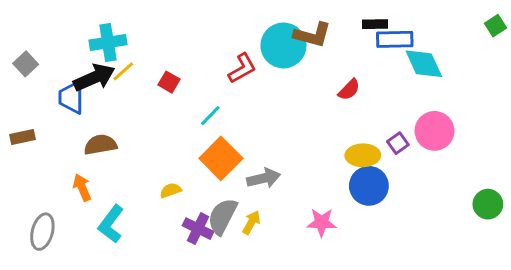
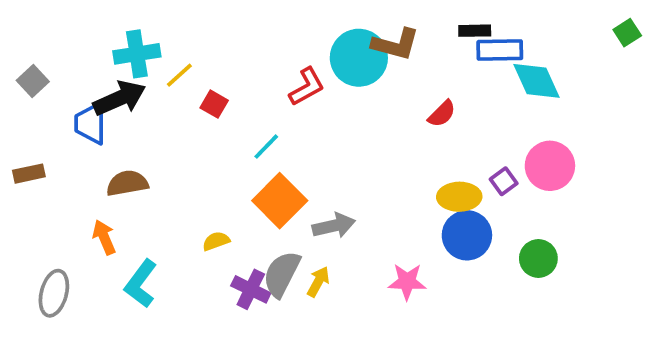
yellow line: (123, 71) -> (179, 75), moved
green circle: (488, 204) -> (538, 258), moved

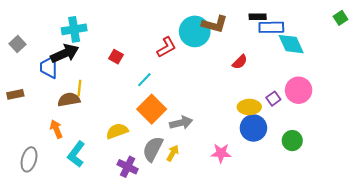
yellow line: (179, 75) -> (79, 88), moved, turned -42
yellow semicircle: (216, 241) -> (117, 131), size x1.5
purple cross: (251, 289) -> (128, 167), moved

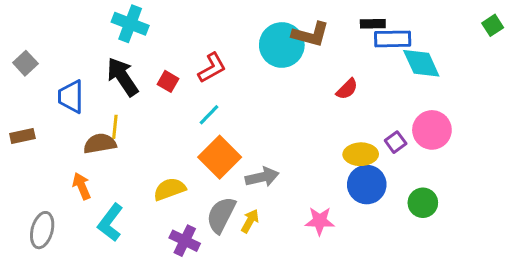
cyan cross: (74, 29) -> (130, 24), moved, turned 30
red L-shape: (166, 47) -> (212, 68), moved
black arrow: (65, 53) -> (123, 77), moved, turned -100

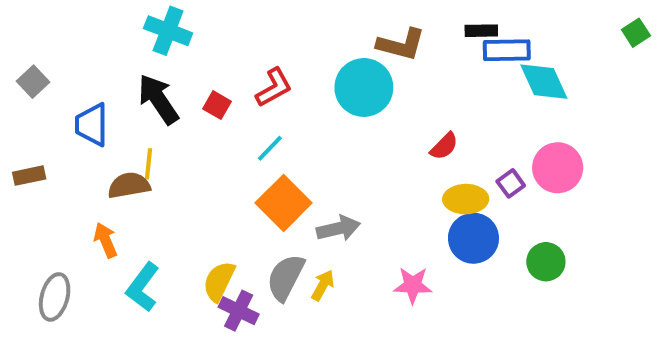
cyan circle: (282, 45) -> (364, 87), moved
red semicircle: (347, 89) -> (444, 146), moved
yellow semicircle: (170, 189) -> (219, 281), moved, turned -44

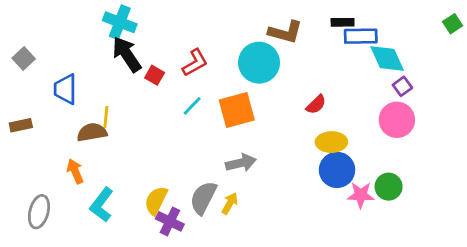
black arrow: (158, 99) -> (127, 54), moved
purple square: (511, 183) -> (402, 86), moved
orange square: (284, 203) -> (237, 110), moved, turned 30
pink star: (413, 285) -> (361, 195), moved

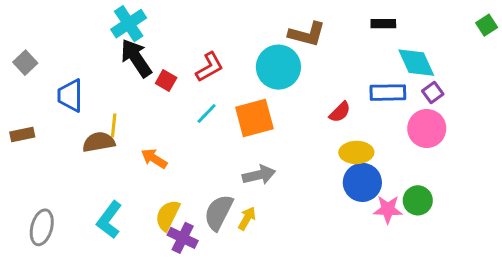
cyan cross: (120, 22) -> (129, 24), turned 36
black rectangle: (343, 22) -> (383, 24), moved
blue rectangle: (361, 36) -> (388, 93), moved
orange arrow: (75, 171) -> (154, 158), moved, turned -35

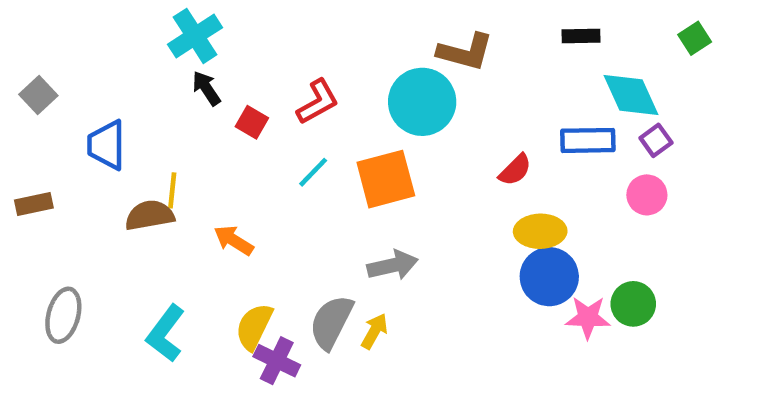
green square: (487, 25) -> (695, 38), moved
black arrow: (136, 58) -> (206, 88), size x0.6
pink circle: (427, 128) -> (647, 195), size x0.7
gray ellipse: (42, 227) -> (63, 315), moved

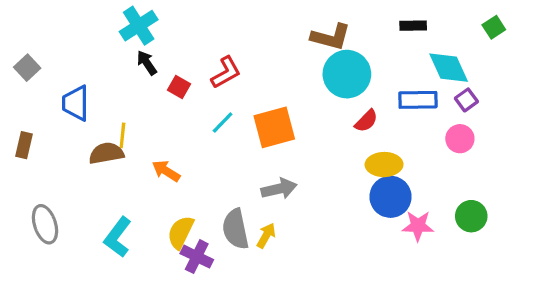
cyan circle: (422, 102) -> (347, 74), moved
brown rectangle: (34, 204) -> (24, 145), turned -65
green circle: (633, 304) -> (471, 216), moved
gray ellipse: (63, 315) -> (45, 224), turned -33
gray semicircle: (331, 322) -> (235, 229), turned -39

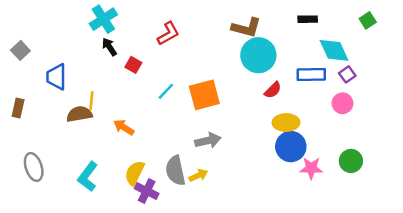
red L-shape: (226, 72) -> (168, 34), moved
yellow arrow: (266, 236) -> (198, 175), turned 36

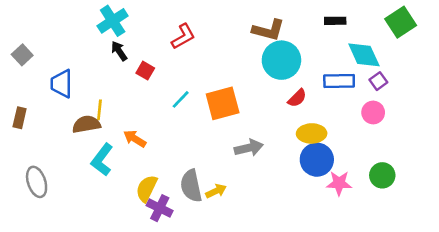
green square: (368, 20) -> (401, 22), size x1.6
gray arrow: (208, 141) -> (249, 148), moved
cyan L-shape: (88, 177) -> (102, 160), moved

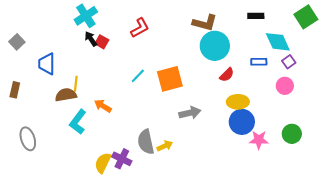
red square: (145, 71) -> (102, 42), moved
blue rectangle: (339, 81) -> (259, 62), size x0.7
yellow semicircle: (147, 188) -> (103, 163), moved

